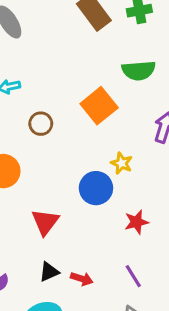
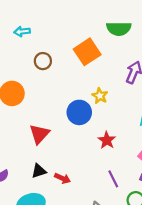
red star: (136, 222) -> (107, 140), turned -30
purple line: (133, 276) -> (113, 179), moved

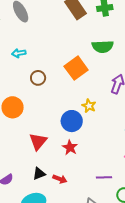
red star: (107, 140) -> (70, 147), moved
purple line: (113, 179) -> (104, 177), turned -63

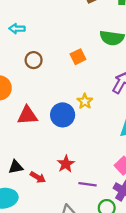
orange square: (76, 68) -> (78, 57), size x0.6
red triangle: (38, 141) -> (27, 115), moved, turned 36
red star: (70, 147) -> (66, 164), moved

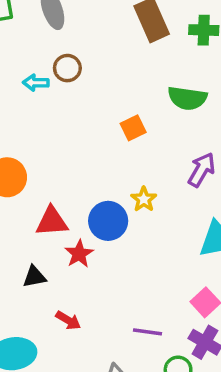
brown circle: (34, 60) -> (67, 68), moved
red star: (66, 164) -> (79, 254), moved
black triangle: (16, 167) -> (34, 277), moved

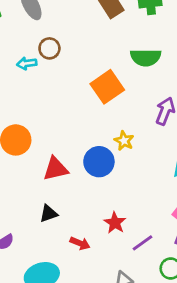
orange square: (133, 128) -> (107, 87), size x1.6
red star: (79, 254) -> (115, 223), moved
purple line: (147, 332) -> (143, 243), turned -35

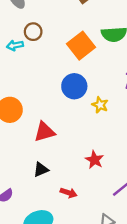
orange square: (107, 87) -> (81, 46), moved
blue circle: (99, 162) -> (74, 86), moved
red star: (115, 223) -> (94, 160), moved

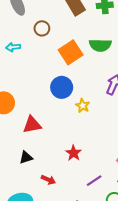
brown circle: (33, 32) -> (42, 28), moved

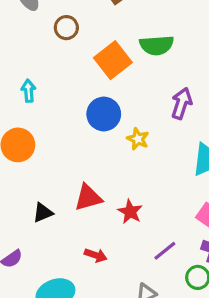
cyan arrow: (13, 47) -> (29, 91), moved, turned 96
red triangle: (32, 125) -> (88, 198), moved
black triangle: (26, 157) -> (43, 213), moved

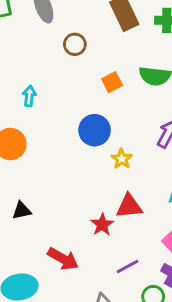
orange square: (113, 60) -> (112, 82), size x0.6
red triangle: (88, 198) -> (129, 206), moved
red arrow: (96, 255) -> (63, 259), size x1.5

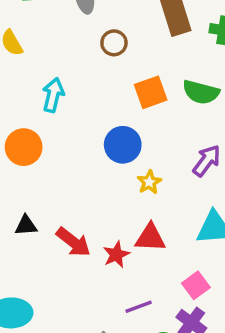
orange square: (112, 82) -> (151, 92), size x1.4
cyan arrow: (29, 96) -> (53, 95), size x1.4
red arrow: (63, 259) -> (73, 242), moved

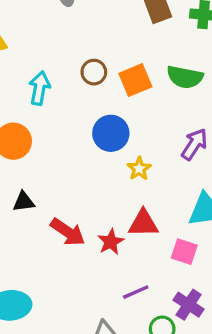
brown circle: (114, 43) -> (94, 72), moved
black triangle: (26, 225) -> (24, 202), moved
pink square: (196, 285) -> (184, 252), moved, turned -32

